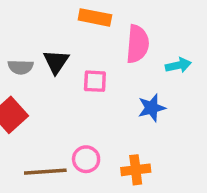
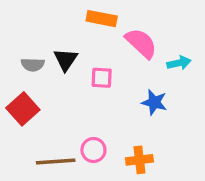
pink semicircle: (137, 44) -> (141, 43), turned -52
blue star: (152, 108) -> (154, 102), turned 30

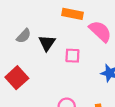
gray semicircle: (33, 65) -> (24, 36), moved, turned -49

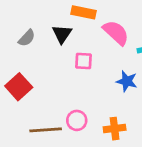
black triangle: (47, 43) -> (62, 34), moved

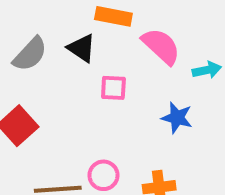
black triangle: (62, 34) -> (82, 48), turned -30
gray semicircle: (27, 38) -> (30, 54), size x1.4

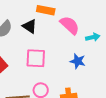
pink square: (113, 88) -> (36, 58), moved, size x1.5

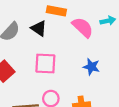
cyan arrow: (93, 37) -> (108, 21), moved

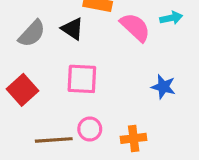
blue star: (91, 67) -> (163, 87), moved

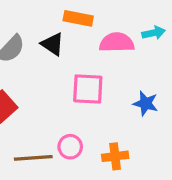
pink semicircle: (135, 27) -> (117, 42), turned -44
pink square: (82, 79) -> (88, 89), moved

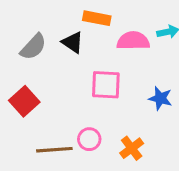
orange cross: (115, 156) -> (132, 148), turned -30

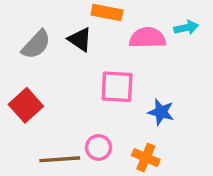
blue star: (160, 98) -> (161, 112), moved
orange cross: (132, 148) -> (146, 158), turned -30

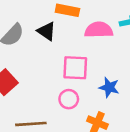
pink circle: (99, 147) -> (69, 99), moved

